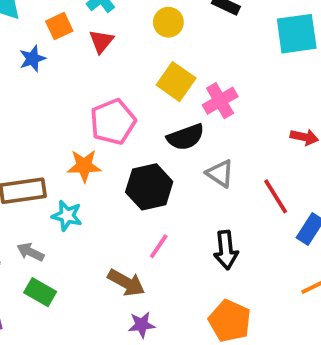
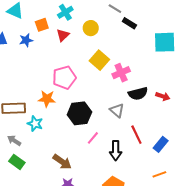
yellow circle: (168, 22) -> (91, 28), moved
black semicircle: (186, 137) -> (138, 94), moved
red line: (276, 196) -> (136, 135), moved
pink line: (159, 246) -> (93, 138), moved

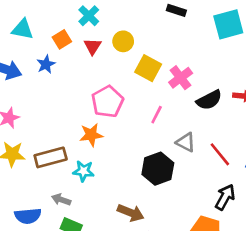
yellow circle: (91, 28) -> (123, 41), moved
gray triangle: (117, 110) -> (186, 142), moved
black hexagon: (79, 113) -> (158, 169), moved
pink line: (93, 138) -> (157, 115), moved
black arrow: (116, 151) -> (225, 197), moved, turned -138

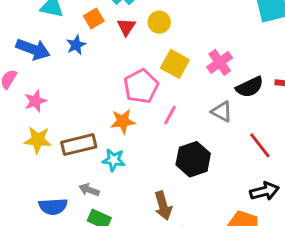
yellow square: (148, 68) -> (175, 64), moved
pink line: (157, 115) -> (170, 115), moved
gray triangle: (186, 142) -> (222, 111), moved
black arrow: (225, 197) -> (264, 191), turned 45
brown arrow: (131, 213) -> (163, 206), turned 50

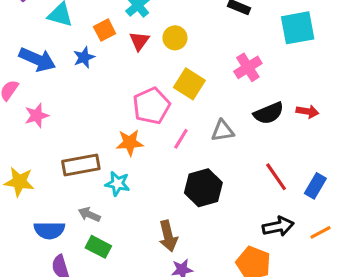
pink cross: (220, 62) -> (248, 67), moved
gray triangle: (222, 111) -> (223, 131), moved, turned -40
yellow star: (38, 140) -> (19, 182), moved

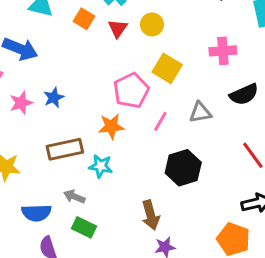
orange square: (105, 30) -> (84, 19), turned -30
blue star: (84, 57) -> (54, 98), moved
pink cross: (248, 67) -> (223, 51), turned 30

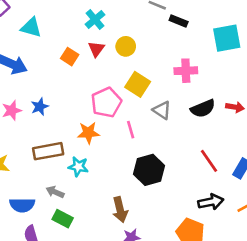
orange square: (84, 19) -> (70, 57), moved
gray triangle: (200, 113) -> (162, 110), moved, turned 42
pink line: (160, 121) -> (131, 130), turned -48

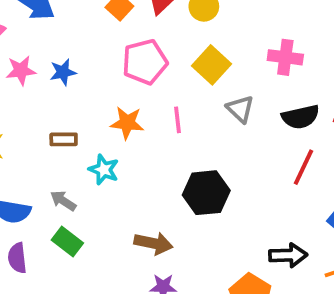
pink pentagon: (106, 102) -> (145, 62), moved
pink line: (131, 130) -> (177, 120), moved
brown rectangle: (48, 151) -> (64, 139), size x0.6
red line: (209, 161) -> (303, 167), moved, turned 50
brown arrow: (120, 210) -> (153, 243), turned -75

